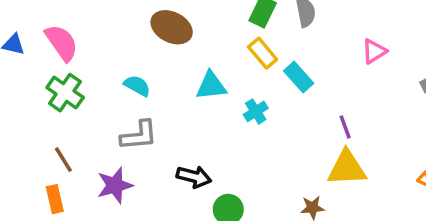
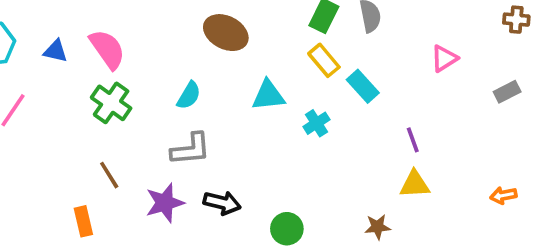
cyan semicircle: (137, 86) -> (189, 95), turned 92
yellow triangle: (347, 168) -> (415, 184), size x0.7
black arrow: (194, 177) -> (222, 203), moved
orange rectangle: (55, 199) -> (83, 221), moved

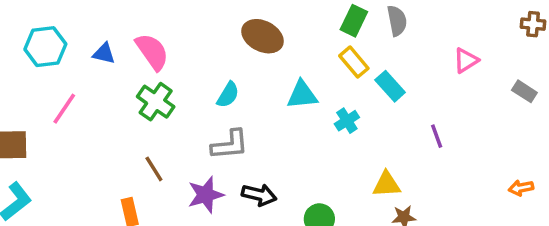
gray rectangle: (507, 92) -> (524, 91), turned 60
yellow triangle: (415, 184) -> (387, 184), moved

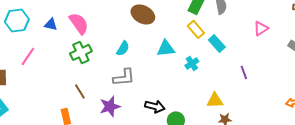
green cross: (156, 102) -> (81, 52), turned 30
black arrow: (259, 195) -> (155, 106), moved

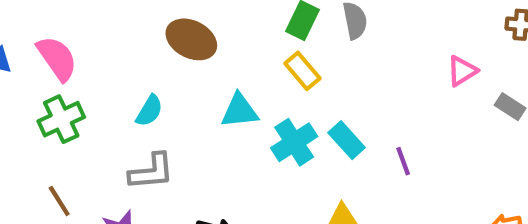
pink triangle: (261, 28) -> (462, 71), moved
cyan rectangle: (217, 43) -> (347, 140), moved
cyan cross: (192, 63) -> (294, 142), size x1.5

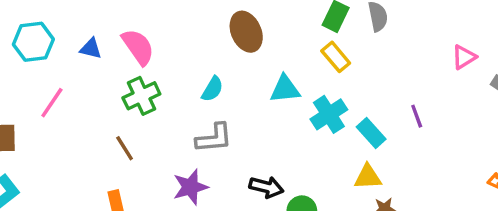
brown ellipse: (191, 39) -> (246, 32), turned 39
cyan rectangle: (347, 140) -> (371, 133), moved
purple line: (403, 161) -> (417, 116), moved
brown line: (59, 201) -> (125, 148), moved

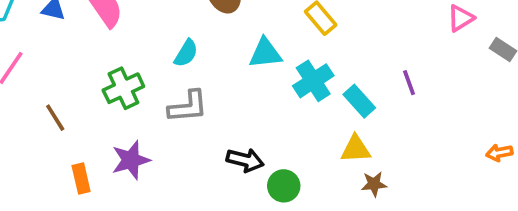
green cross: (141, 96) -> (123, 88), moved
brown line: (125, 148) -> (55, 118), moved
purple star: (190, 187) -> (131, 160), moved

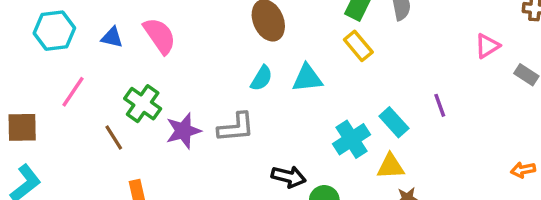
cyan semicircle: (186, 53) -> (261, 78), moved
cyan cross: (313, 81) -> (351, 139), moved
green cross: (123, 88) -> (143, 104), moved, turned -30
purple star: (131, 160) -> (183, 131), moved

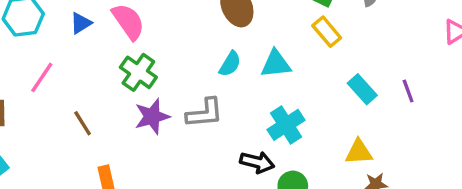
blue triangle: (112, 37) -> (81, 23), turned -45
green cross: (143, 104) -> (138, 72), moved
cyan rectangle: (394, 122) -> (362, 89), moved
cyan cross: (351, 139) -> (286, 125), moved

